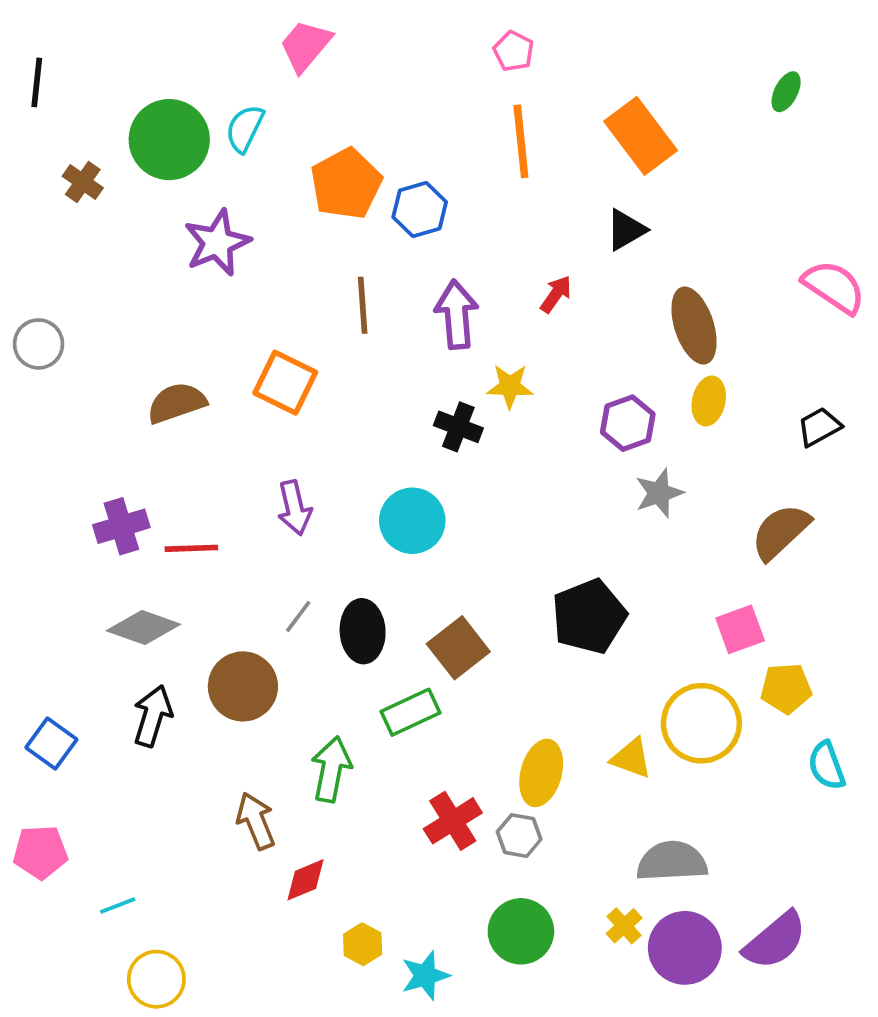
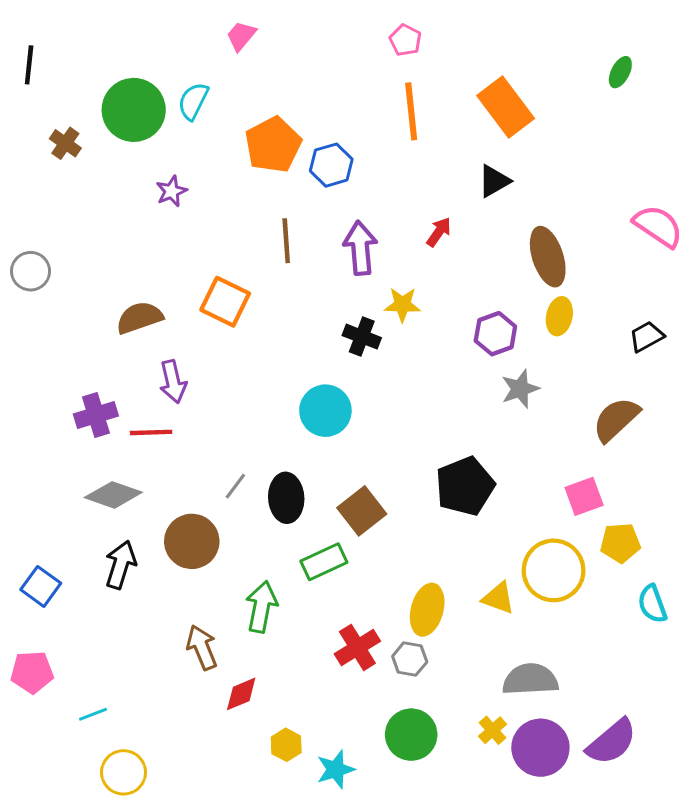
pink trapezoid: (306, 46) -> (241, 36), size x0.7
purple star: (217, 243) -> (171, 191), size x0.6
purple arrow: (294, 508) -> (173, 382), moved

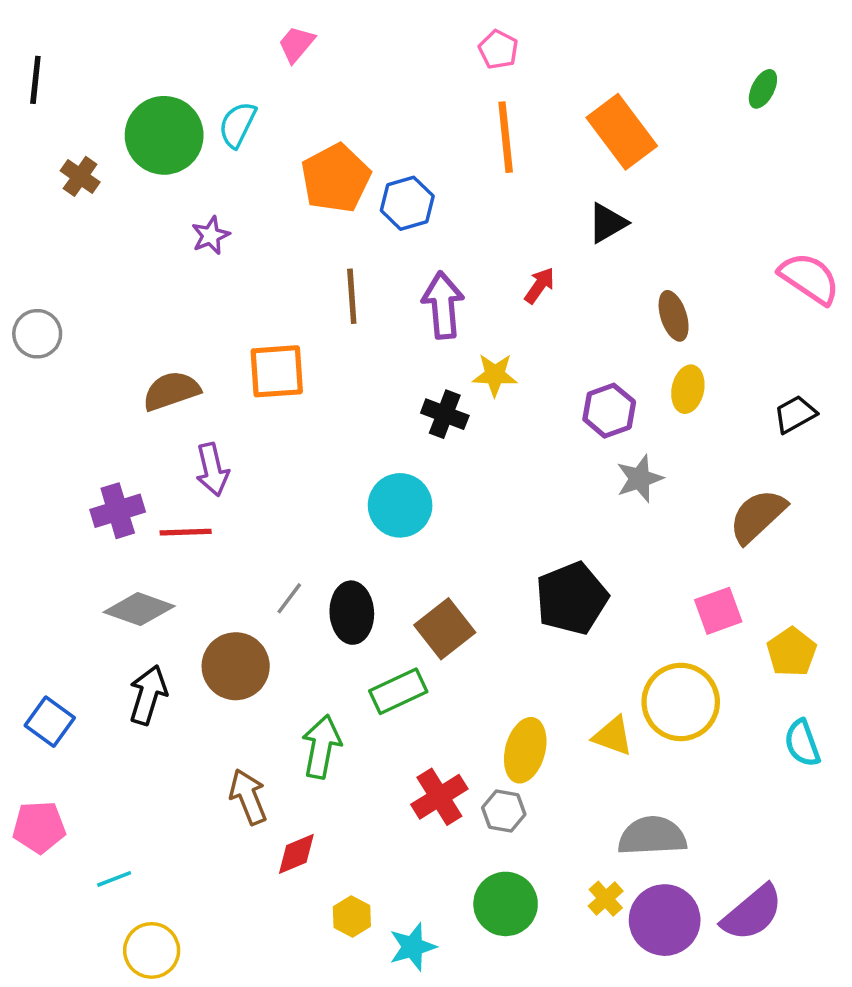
brown ellipse: (548, 257) -> (674, 316), size x0.7
orange square: (225, 302) -> (277, 371), turned -30
yellow pentagon: (620, 543) -> (792, 652), moved, turned -30

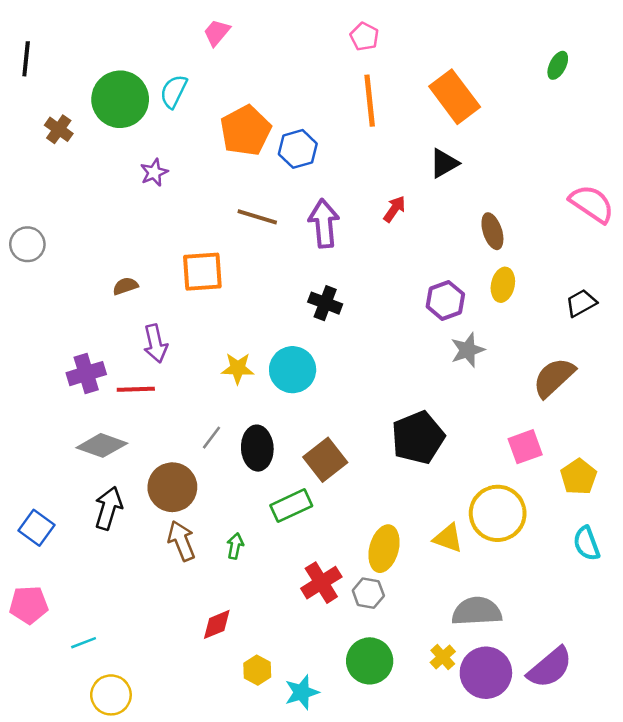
brown line: (352, 296) -> (257, 217), turned -69
yellow star: (495, 375) -> (238, 368), moved
brown semicircle: (171, 391) -> (125, 286), size x0.6
green arrow: (321, 747) -> (235, 546), size x0.6
brown arrow: (248, 797) -> (182, 541), moved

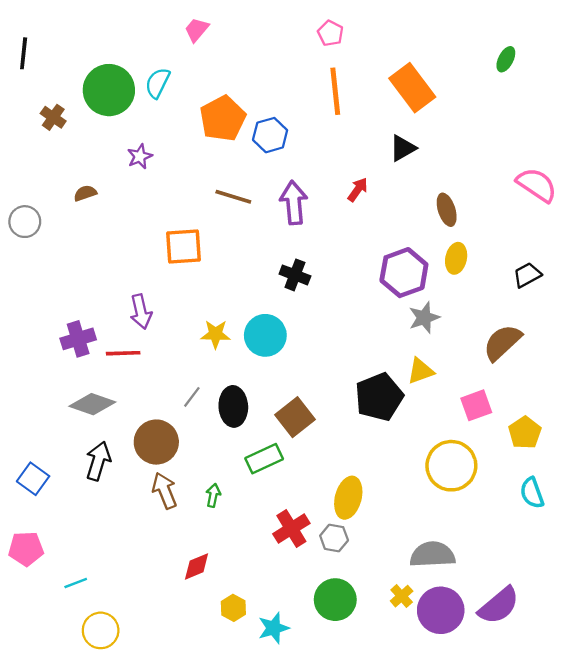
brown semicircle: (125, 286) -> (85, 193), moved
purple hexagon: (445, 300) -> (404, 273), size x1.4
yellow triangle: (448, 538) -> (421, 371), moved, turned -40

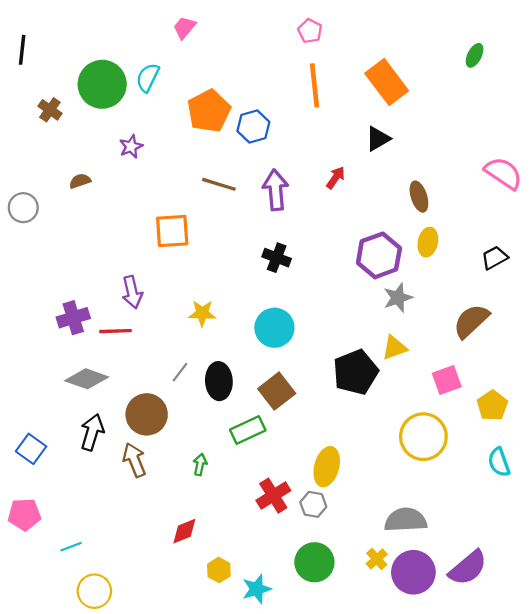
cyan circle: (265, 335) -> (274, 328), moved
brown arrow: (165, 491) -> (134, 460), moved

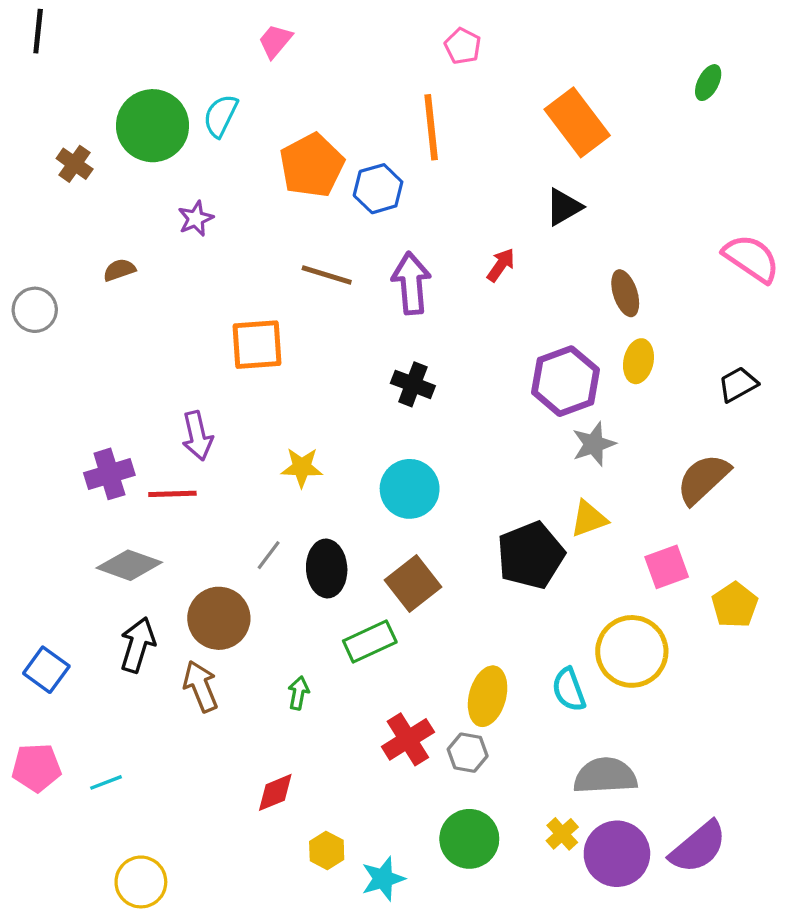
black line: (22, 50) -> (38, 31), moved
orange line: (314, 85) -> (431, 127), moved
cyan semicircle: (499, 462) -> (569, 690), moved
cyan line: (71, 547) -> (106, 782), moved

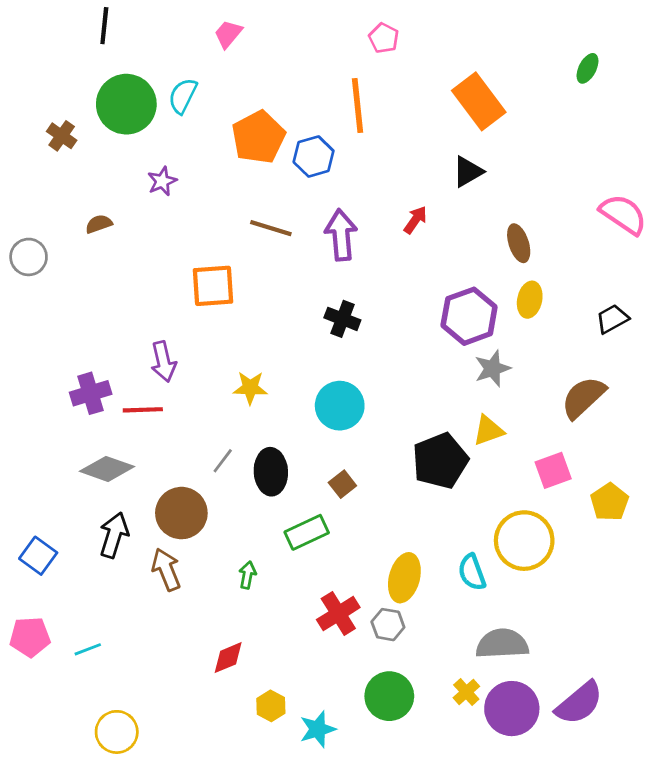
black line: (38, 31) -> (104, 26), moved
brown square: (413, 583) -> (342, 484), size x0.6

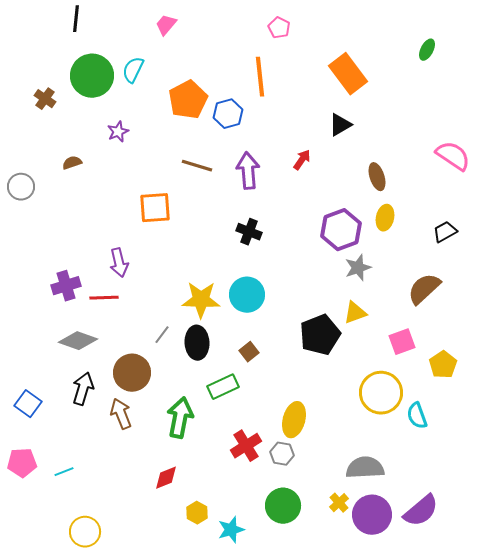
yellow star: (250, 388) -> (201, 300), moved, size x1.5
cyan semicircle: (472, 572) -> (417, 416), moved
green arrow: (247, 575) -> (180, 418), size x2.0

